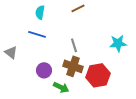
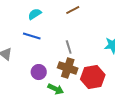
cyan semicircle: (40, 12) -> (35, 14), turned 48

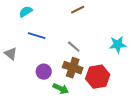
cyan semicircle: (35, 14) -> (26, 12), moved
gray line: (69, 47) -> (74, 47), turned -32

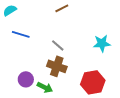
purple circle: (44, 72) -> (26, 79), moved
red hexagon: (98, 77) -> (93, 82), moved

